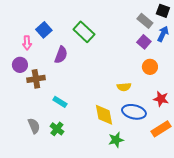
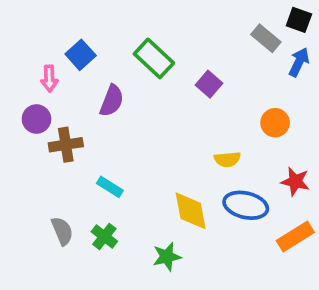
purple square: (144, 42) -> (209, 84), moved
green star: (116, 140) -> (167, 257), moved

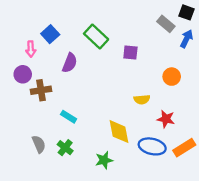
purple square: (209, 84) -> (130, 53), turned -35
red star: (295, 181) -> (166, 119), moved
blue ellipse: (246, 205) -> (152, 146), moved

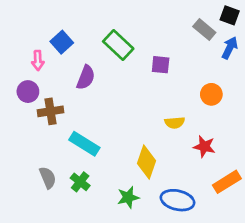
cyan rectangle: (69, 117) -> (84, 144), size x1.5
yellow diamond: (119, 132) -> (146, 162), turned 30
blue ellipse: (152, 146) -> (177, 200), moved

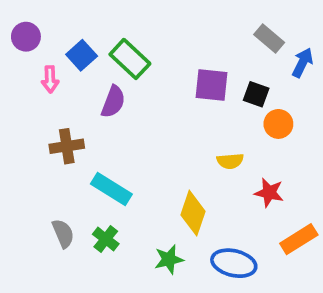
black square: (230, 15) -> (256, 94), moved
green rectangle: (118, 45) -> (130, 59), moved
purple square: (161, 65) -> (212, 85), size x1.4
purple circle: (28, 92) -> (26, 37), moved

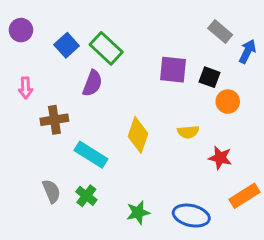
pink arrow: (50, 79) -> (26, 88), moved
yellow diamond: (193, 213) -> (138, 135), moved

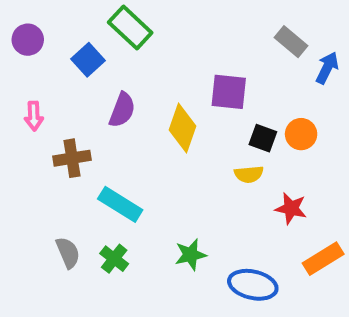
green rectangle: (106, 48) -> (130, 28), moved
black square: (209, 77) -> (263, 138), moved
yellow diamond: (138, 135) -> (182, 128), moved
green star: (138, 212) -> (191, 255), moved

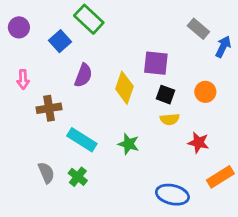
black square: (263, 138) -> (166, 95), moved
green star: (191, 255) -> (129, 144), moved, turned 30

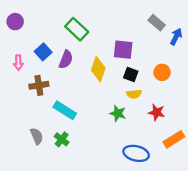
green rectangle: (89, 19) -> (77, 29), moved
blue square: (60, 41) -> (43, 52), moved
green star: (129, 144) -> (118, 113), moved

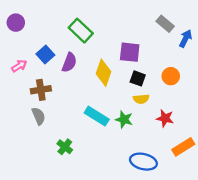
pink arrow: (18, 63) -> (19, 66), turned -120
cyan rectangle: (65, 110) -> (97, 116), moved
gray semicircle: (37, 136) -> (39, 116), moved

